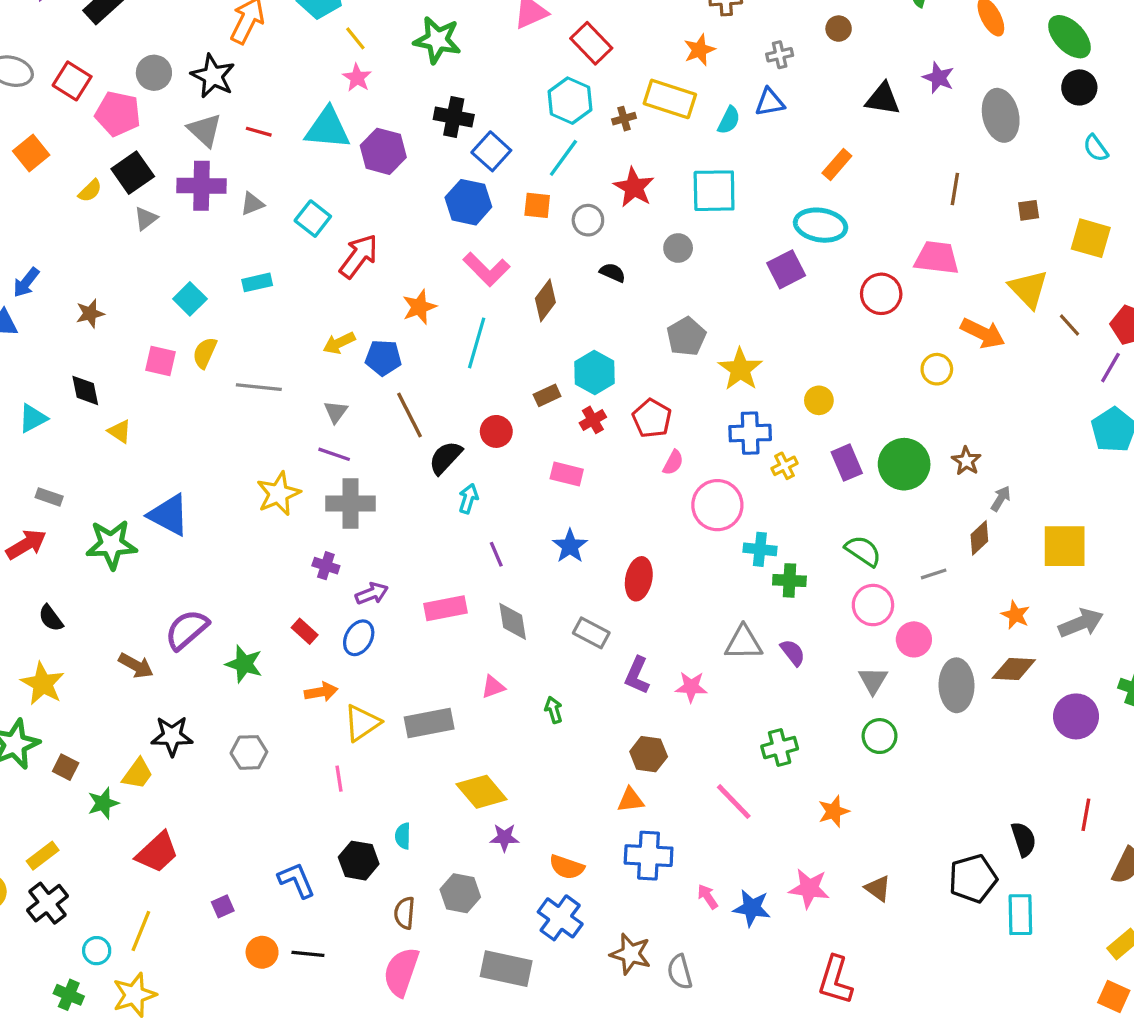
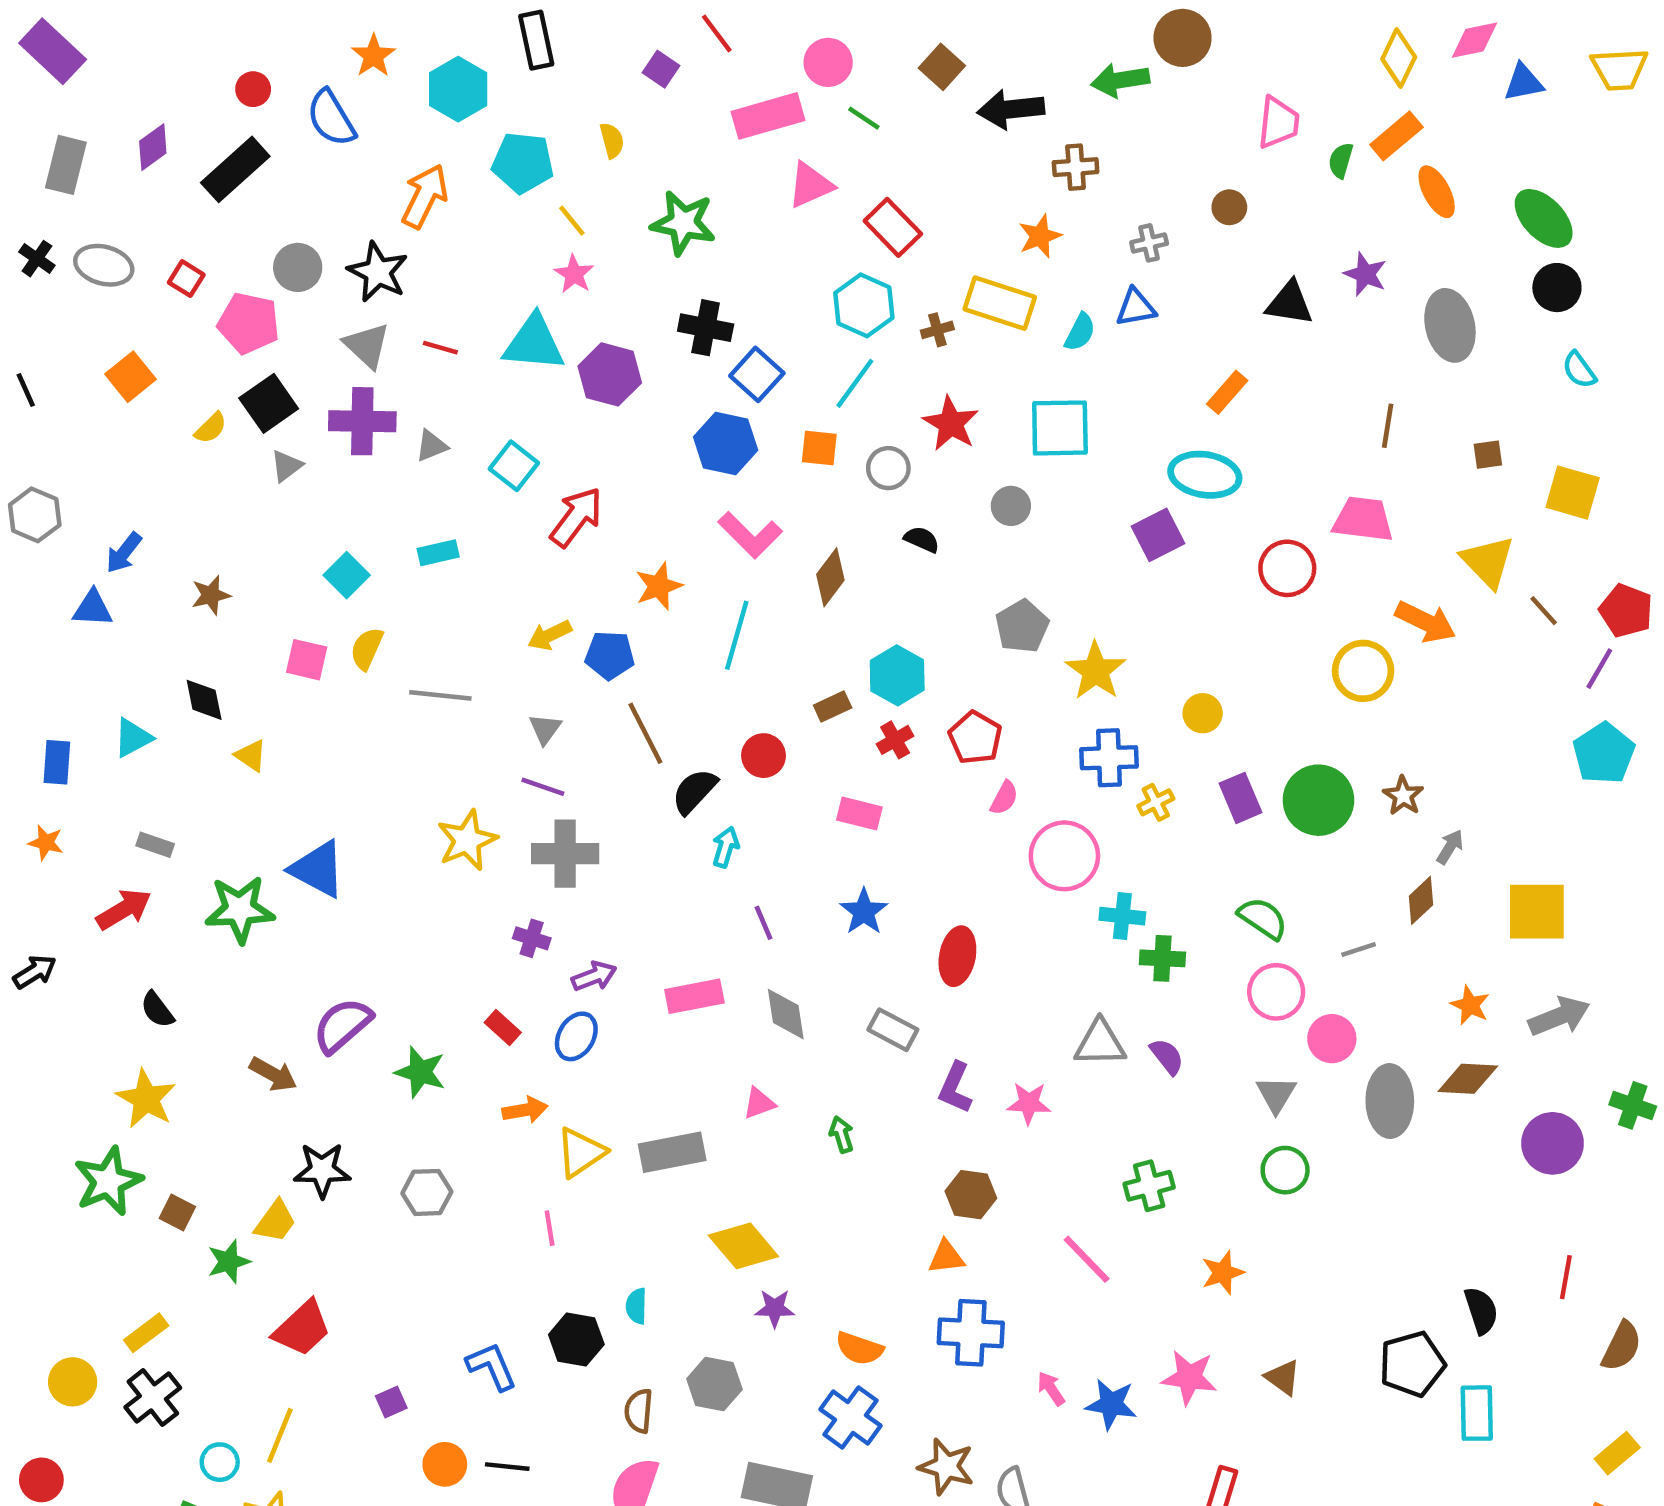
red square: (72, 81) -> (186, 279), size x0.7
yellow circle: (937, 369) -> (1363, 671), size x1.4

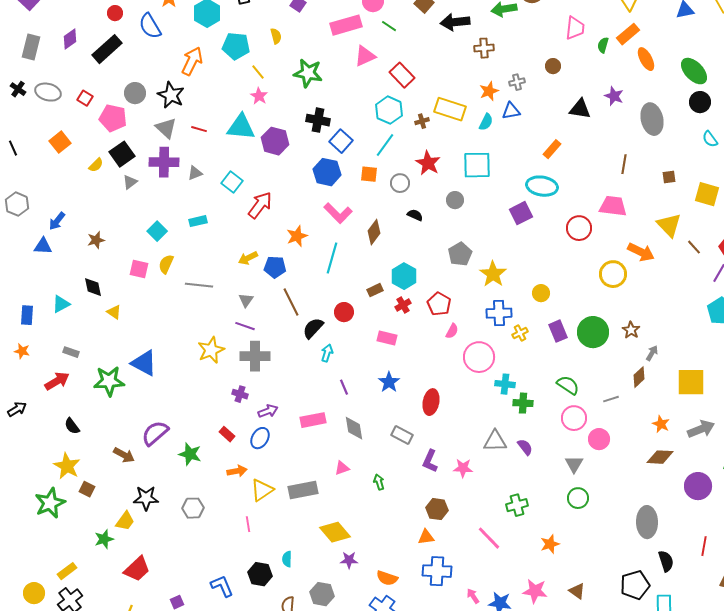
orange star: (1040, 236) -> (489, 91), moved
gray ellipse: (1390, 1101) -> (647, 522), moved
brown square: (177, 1212) -> (87, 489), moved

